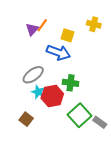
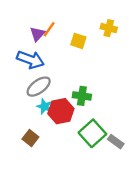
blue arrow: (58, 53) -> (30, 60), moved

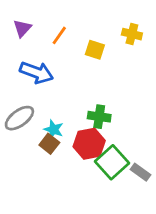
purple triangle: (37, 34) -> (22, 28), moved
gray ellipse: (39, 87) -> (19, 118), moved
red hexagon: (61, 111) -> (89, 144), moved
brown square: (30, 138) -> (49, 144), moved

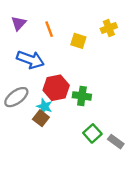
yellow cross: (132, 34) -> (109, 28), turned -35
orange line: (59, 35) -> (49, 29), turned -56
red hexagon: (89, 144) -> (56, 88), moved
green square: (112, 162) -> (92, 133), size x0.7

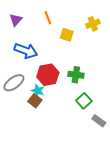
orange line: (49, 29) -> (48, 18), moved
green cross: (82, 96) -> (76, 75), moved
green square: (92, 133) -> (84, 101), moved

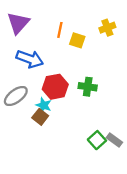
orange line: (48, 18) -> (60, 30), moved, turned 32
purple triangle: (16, 20) -> (18, 23), size x1.5
green square: (84, 101) -> (97, 140), moved

